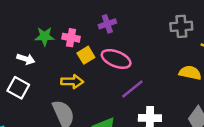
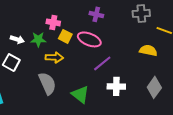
purple cross: (107, 24) -> (96, 14), moved, turned 32
green star: (45, 36) -> (38, 39), moved
yellow square: (86, 55) -> (65, 36), turned -32

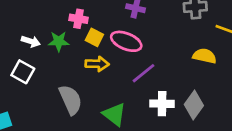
yellow arrow: (54, 57) -> (97, 64), moved
gray diamond: (154, 87) -> (194, 105), moved

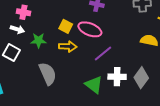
pink cross: (78, 19) -> (23, 12), moved
green star: (59, 41) -> (39, 40), moved
green triangle: (114, 114) -> (94, 85), moved

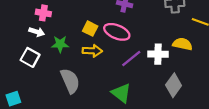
white cross: (117, 77) -> (158, 54), moved

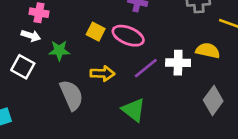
yellow arrow: (92, 51) -> (102, 73), moved
gray diamond: (174, 85) -> (213, 100), moved

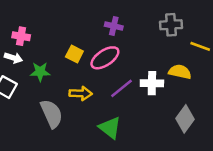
pink ellipse: (128, 36) -> (105, 58), turned -56

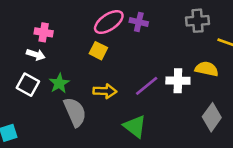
pink ellipse: (105, 58) -> (109, 22), moved
green star: (40, 72) -> (59, 83), moved, turned -30

